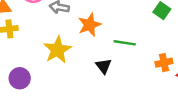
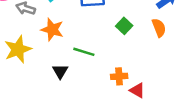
orange star: (89, 25) -> (52, 30), turned 30

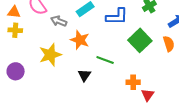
green square: (124, 26) -> (140, 40), size x1.6
red triangle: (137, 90) -> (148, 95), turned 32

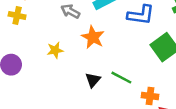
yellow star: (50, 55) -> (55, 50), size x0.6
green line: (105, 60) -> (121, 78), moved

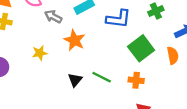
orange cross: (150, 96) -> (136, 80), moved

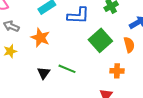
gray arrow: (53, 17) -> (11, 26), moved
orange cross: (136, 80) -> (117, 71), moved

